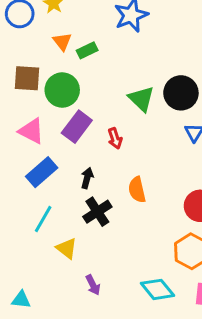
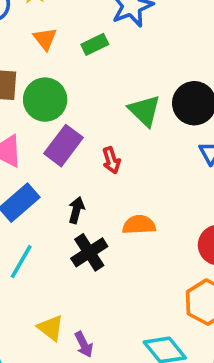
green rectangle: (87, 50) -> (95, 44), moved
orange semicircle: (137, 190) -> (139, 225), turned 100
yellow triangle: (67, 248) -> (51, 328), moved

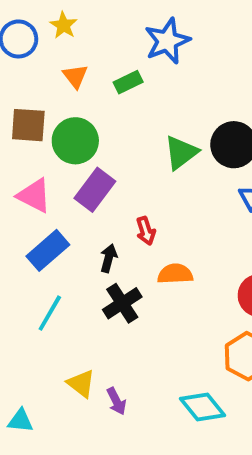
green triangle: (145, 111) -> (181, 153), turned 39
red arrow: (111, 160) -> (146, 231), moved

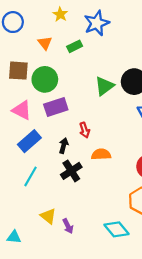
yellow star: (64, 25) -> (60, 14), moved
purple rectangle: (95, 190) -> (56, 107), turned 35

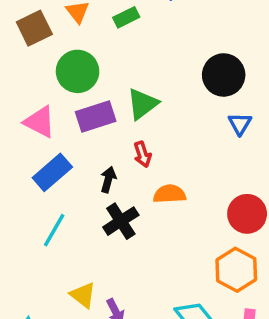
brown square: (18, 71) -> (34, 28), moved, turned -30
green triangle: (104, 86) -> (142, 104), moved

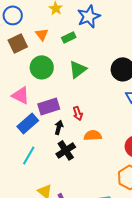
green triangle: (142, 104) -> (78, 69), moved
purple rectangle: (96, 116) -> (49, 106), moved

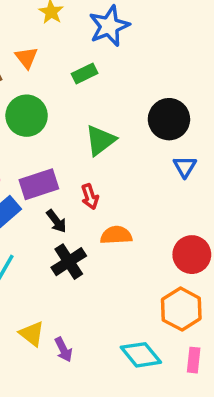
green rectangle: (69, 37) -> (85, 73), moved
green triangle: (78, 69) -> (100, 140), moved
black arrow: (59, 127) -> (56, 221), turned 128

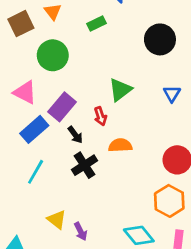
black circle: (169, 119) -> (160, 39), moved
green triangle: (100, 140) -> (120, 90), moved
purple rectangle: (39, 184) -> (62, 107), turned -32

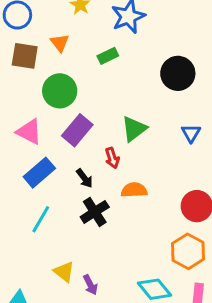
brown square: (21, 24) -> (25, 56), turned 35
purple rectangle: (62, 107) -> (77, 130), moved

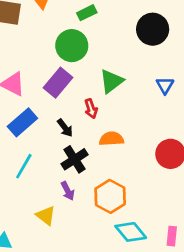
green circle: (60, 91) -> (72, 46), moved
orange hexagon: (188, 251) -> (110, 196), moved
purple arrow: (90, 285) -> (68, 191), moved

